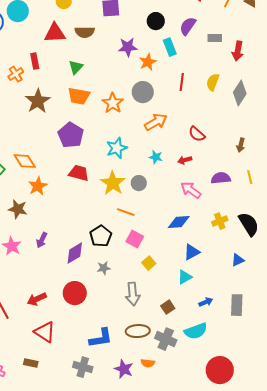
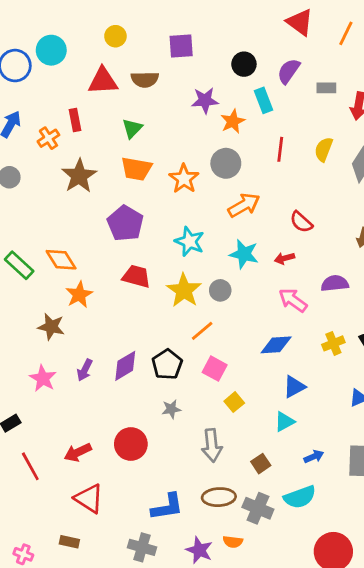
cyan star: (117, 148) -> (189, 242), turned -30
cyan star: (156, 157) -> (244, 254), size x1.5
orange line: (126, 212) -> (202, 331), turned -60
purple diamond: (75, 253) -> (125, 366), moved

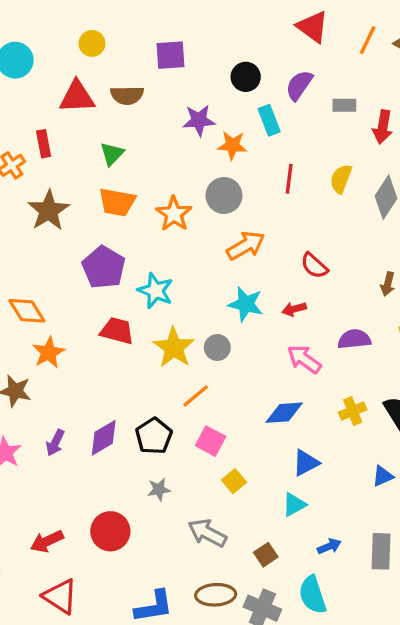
orange star: (233, 121) -> (232, 145), turned 30
cyan star: (189, 242) -> (155, 291), moved
gray arrow: (212, 445) -> (207, 533), turned 124
cyan semicircle: (300, 497) -> (313, 595), turned 92

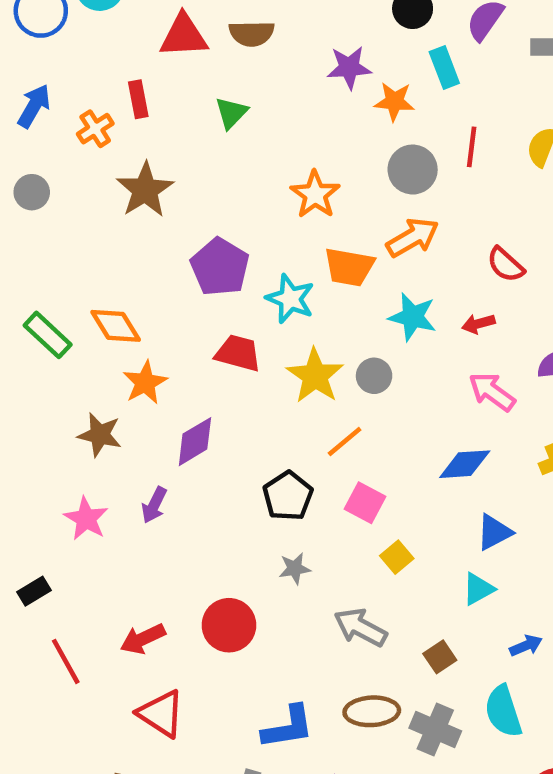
gray circle: (224, 195) -> (413, 170), moved
orange trapezoid: (117, 202) -> (349, 267), moved
purple diamond: (104, 438) -> (195, 442), moved

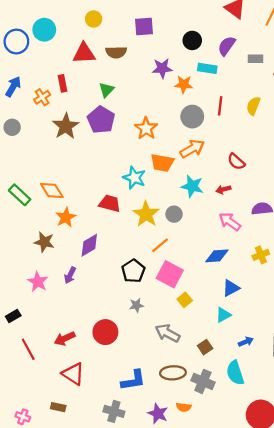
cyan rectangle: (444, 67) -> (207, 68), turned -60
purple pentagon: (220, 267) -> (101, 120), moved
pink square: (365, 503) -> (170, 274), size x1.4

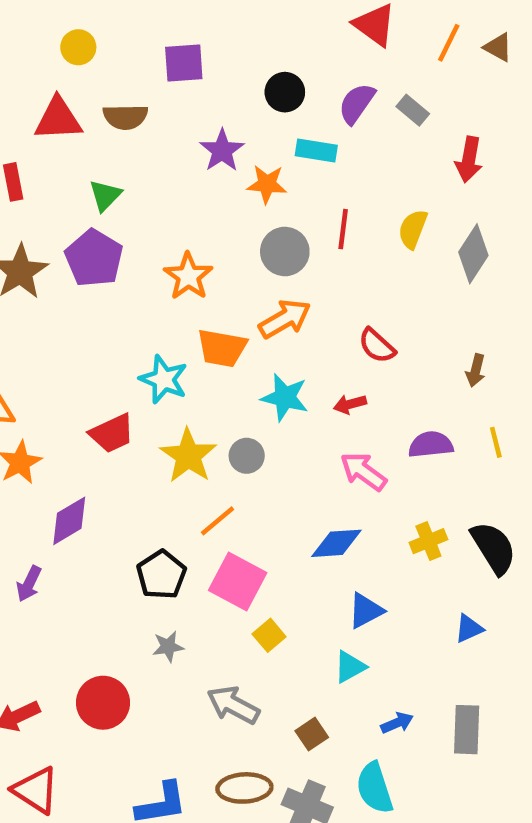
gray rectangle: (255, 59) -> (413, 110), moved, turned 40
purple star: (162, 68) -> (222, 150), turned -30
red trapezoid: (110, 203) -> (112, 433), turned 140

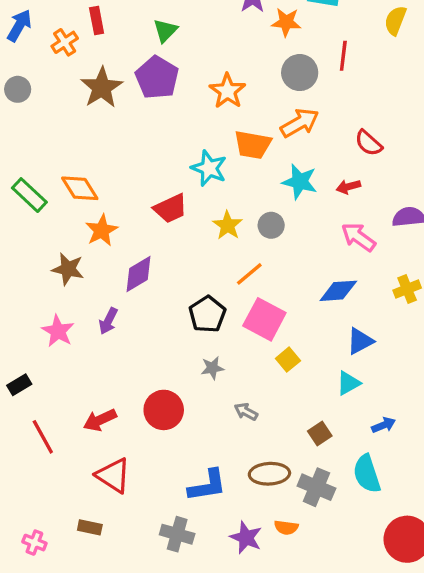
yellow semicircle: (413, 229) -> (395, 20), moved
yellow star: (188, 456) -> (227, 225), size x0.7
gray arrow: (233, 705) -> (246, 412), moved, size x0.6

